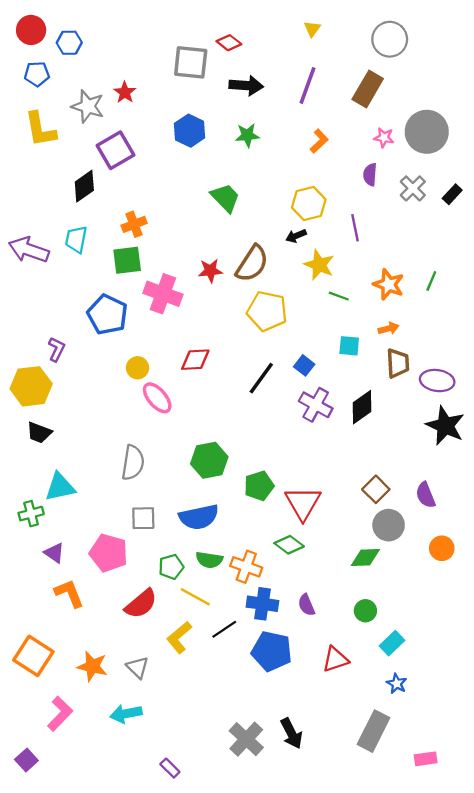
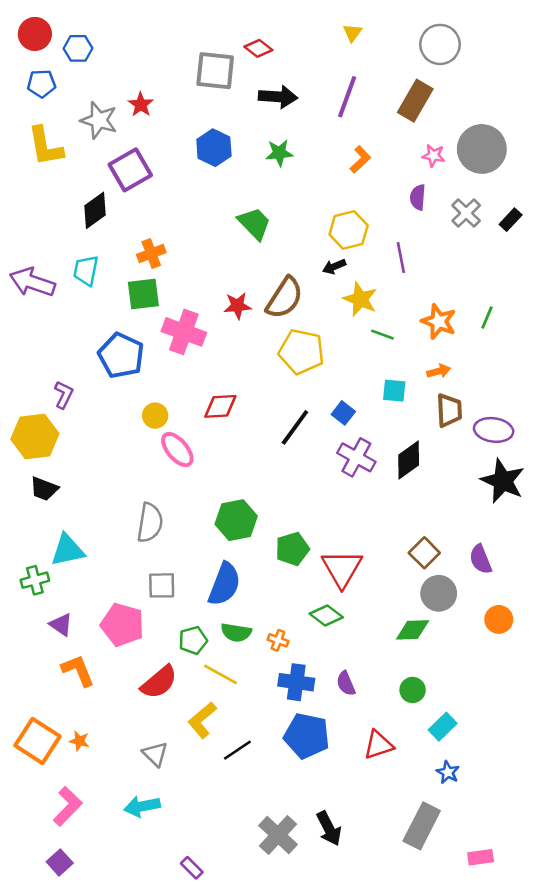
blue semicircle: (199, 517) -> (224, 584), turned -57
orange cross: (246, 567) -> (278, 640), size x0.6
black line: (224, 629) -> (237, 750), moved
orange star: (92, 666) -> (79, 741), moved, size x0.6
purple square: (26, 760) -> (60, 862), moved

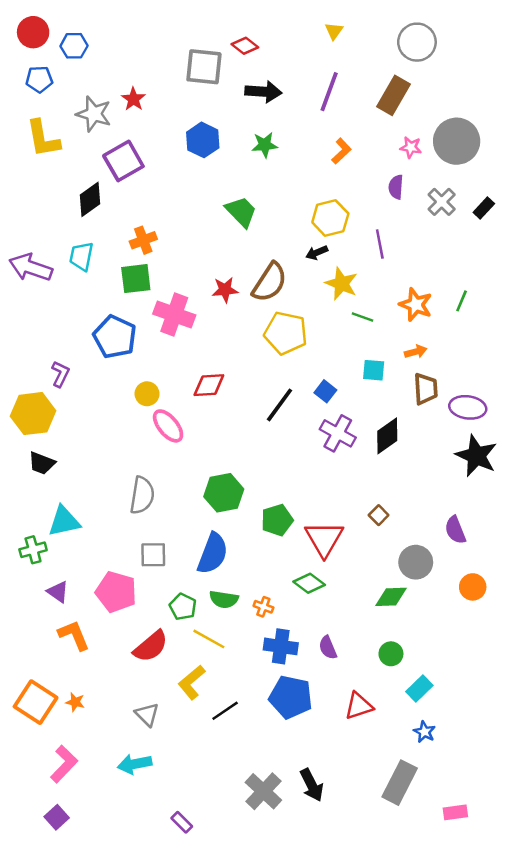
brown square: (424, 553) -> (379, 515), moved, size x0.7
green pentagon: (193, 640) -> (183, 607), turned -30

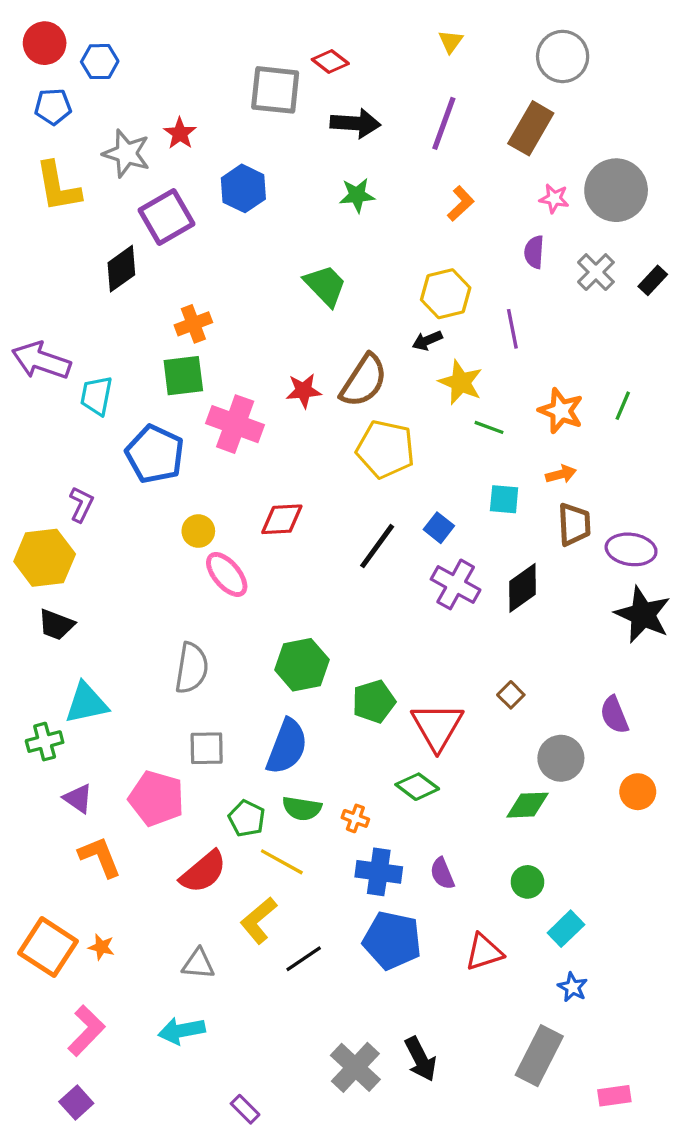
blue hexagon: (203, 140) -> (243, 188), moved
cyan trapezoid: (81, 256) -> (96, 396), moved
gray triangle: (147, 714) -> (198, 964), turned -40

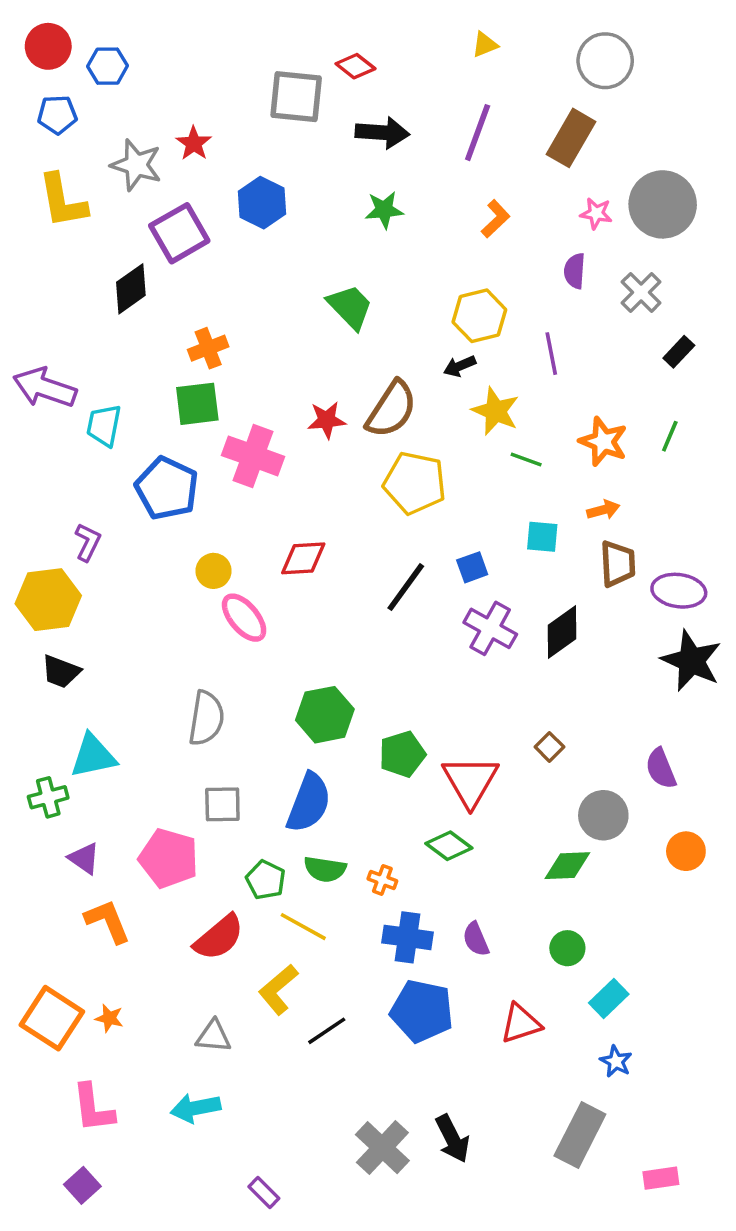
yellow triangle: (451, 41) -> (485, 45), turned 32
black rectangle: (653, 280) -> (679, 352), moved
blue square: (439, 528) -> (472, 567), turned 32
pink L-shape: (86, 1031) -> (93, 1108), turned 129

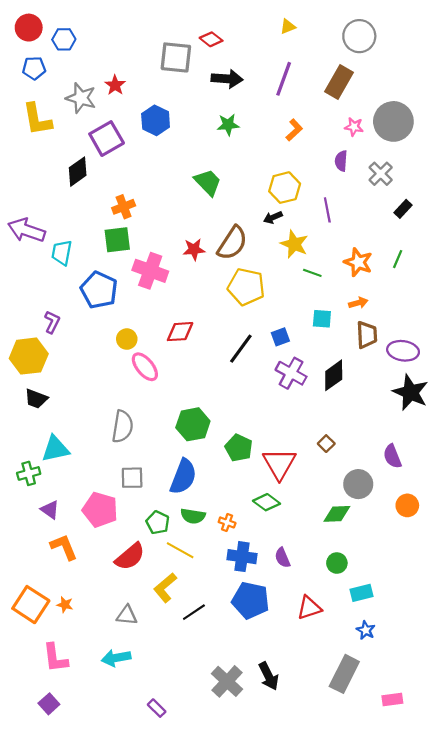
green pentagon: (402, 754) -> (239, 448), turned -30
cyan rectangle: (609, 998) -> (361, 593), turned 30

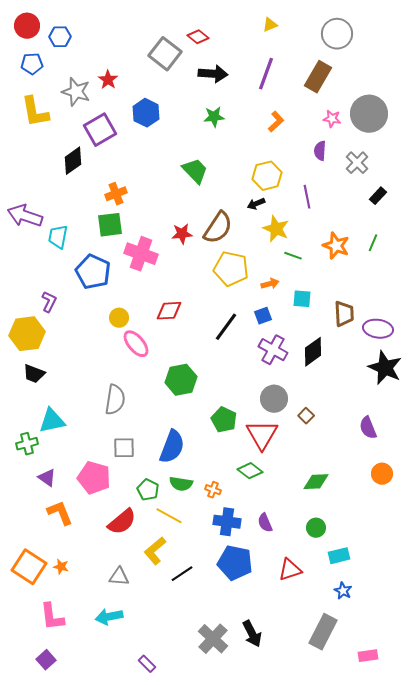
gray square: (176, 57) -> (165, 54), turned 32
orange arrow: (358, 303) -> (270, 284), moved
green hexagon: (193, 424) -> (181, 380), moved
gray circle: (358, 484) -> (274, 399), moved

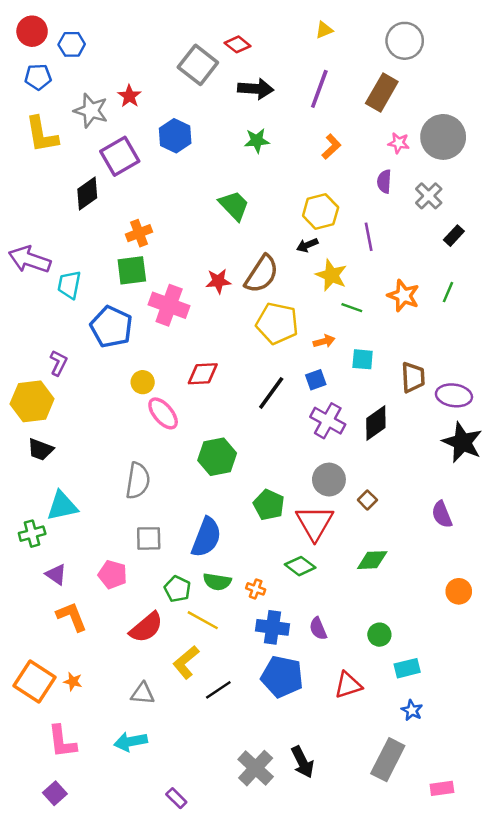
orange circle: (382, 474) -> (459, 591), moved
pink pentagon: (94, 478) -> (113, 574), size x0.7
green diamond: (316, 482) -> (372, 560), moved

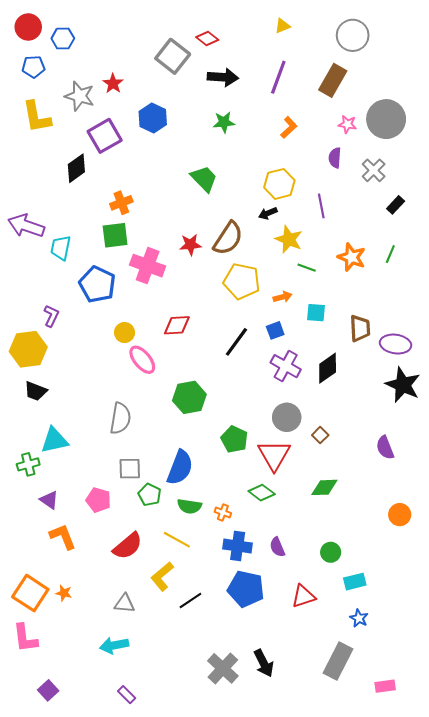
green pentagon: (177, 589) -> (150, 495), moved
pink L-shape: (62, 742) -> (25, 638), moved
purple rectangle: (176, 798) -> (127, 695), moved

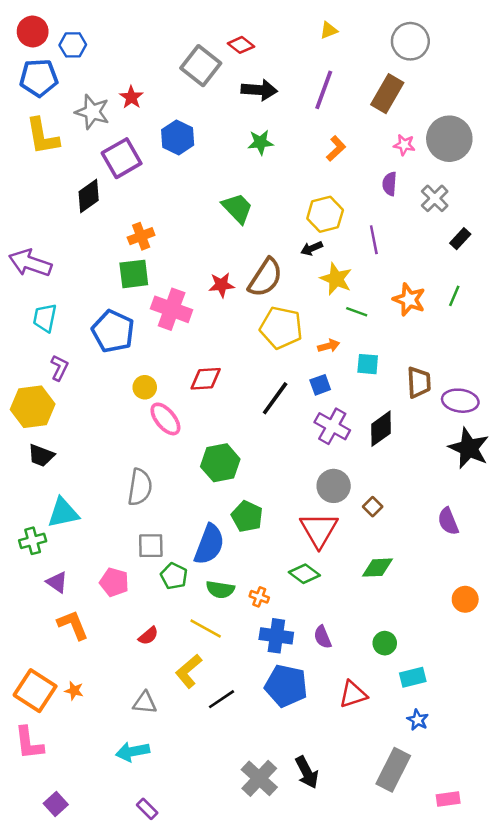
blue pentagon: (33, 67) -> (39, 78), size x1.4
cyan trapezoid: (61, 248) -> (45, 318), moved
green pentagon: (234, 439) -> (247, 516), moved
red semicircle: (128, 546) -> (148, 636), size x0.6

